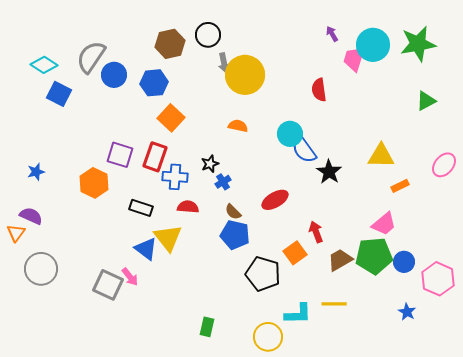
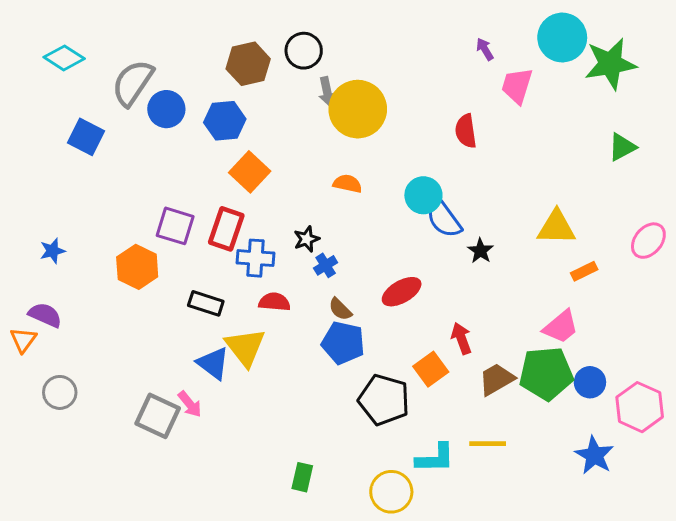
cyan circle: (373, 45) -> (562, 38), moved
cyan diamond: (44, 65) -> (64, 58), moved
black star: (329, 172) -> (480, 251), size x0.7
gray circle: (41, 269) -> (60, 392), size x0.7
blue star: (407, 312) -> (594, 455), size x1.5

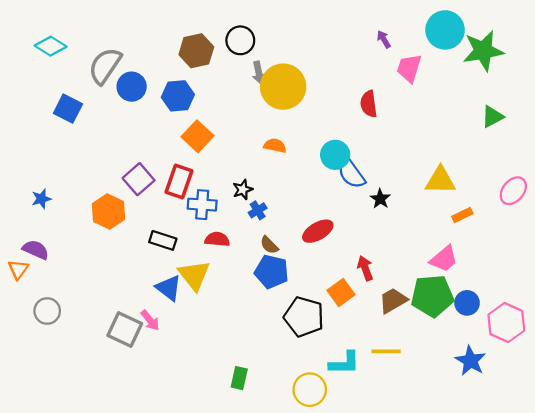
purple square: (175, 226) -> (139, 179), turned 32

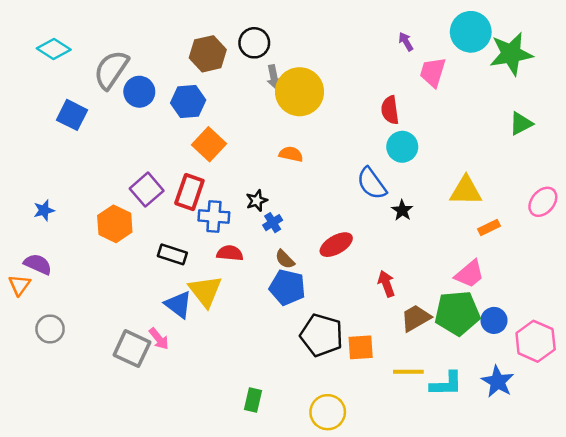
cyan circle: (335, 155) -> (402, 147), moved
orange square: (341, 292) -> (361, 347), moved, turned 32
cyan L-shape: (344, 363) -> (446, 384), moved

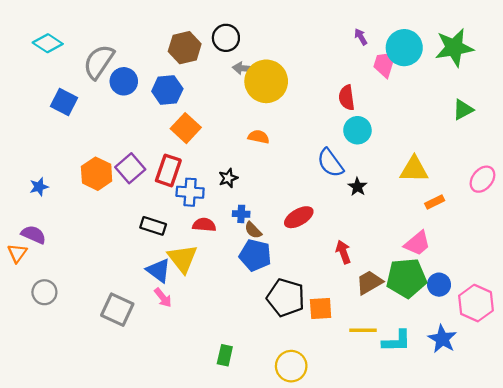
cyan circle: (471, 32) -> (404, 48), moved
gray arrow: (274, 77) -> (243, 68), turned 108
blue cross: (273, 223) -> (241, 214), moved, turned 35
orange hexagon: (115, 224) -> (97, 174), moved
pink arrow: (159, 339) -> (163, 298), moved

